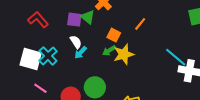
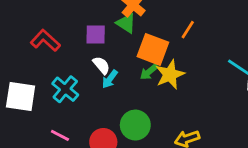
green triangle: (88, 17) -> (126, 23), moved
orange square: (114, 35) -> (153, 49), size x1.6
white square: (31, 59) -> (21, 96), moved

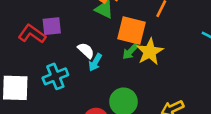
purple square: (96, 35) -> (52, 26), moved
cyan cross: (65, 89) -> (55, 76), turned 35

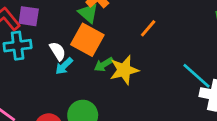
orange square: (132, 31) -> (87, 40), moved
cyan cross: (55, 76) -> (18, 46), moved

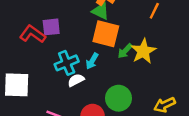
cyan cross: (18, 46) -> (67, 63), moved
white semicircle: (58, 51) -> (76, 80), moved, turned -70

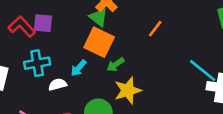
yellow star: (143, 51) -> (128, 90), moved
cyan cross: (67, 63) -> (37, 63), moved

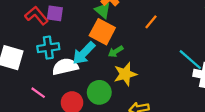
cyan arrow: (79, 68) -> (84, 53), size x1.6
white semicircle: (58, 85) -> (65, 67), size x1.6

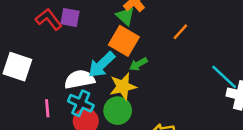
cyan cross: (48, 48) -> (81, 103), moved, turned 30
yellow star: (125, 74) -> (123, 87), moved
pink line: (38, 93) -> (47, 108), turned 48

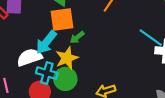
orange square: (124, 41) -> (62, 19), turned -30
cyan cross: (81, 103) -> (47, 73), moved

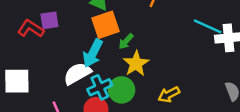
yellow star: (67, 58) -> (136, 64), moved
cyan cross: (47, 73) -> (100, 87), turned -30

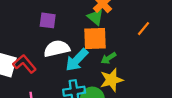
red L-shape: (31, 29) -> (24, 64), moved
white semicircle: (77, 73) -> (57, 49), moved

